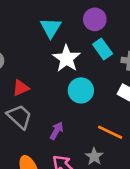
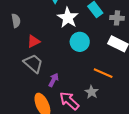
purple arrow: (57, 131) -> (54, 80), moved

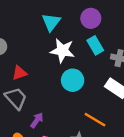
white star: (68, 18) -> (62, 51), turned -30

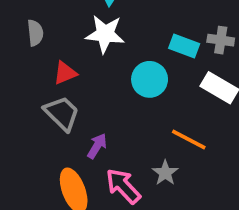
cyan rectangle: (95, 45) -> (184, 46), moved, turned -36
white star: (62, 51) -> (105, 34), moved

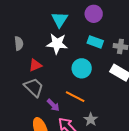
cyan rectangle: (184, 46) -> (95, 42), moved
orange line: (189, 140) -> (75, 97), moved
purple arrow: (97, 146) -> (53, 105), turned 104

